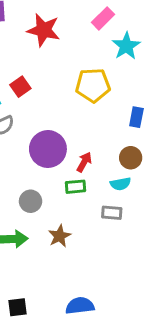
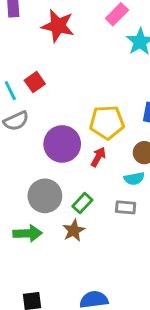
yellow pentagon: (93, 85) -> (107, 122), moved
green rectangle: (75, 187) -> (82, 203), moved, turned -42
gray circle: (31, 201) -> (45, 196), size x1.5

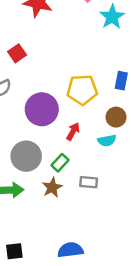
red arrow: (98, 157) -> (73, 131), moved
gray rectangle: (126, 207) -> (89, 182), moved

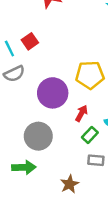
green rectangle: (60, 163) -> (90, 135), moved
brown star: (52, 187) -> (69, 184), moved

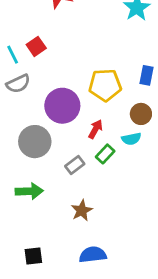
gray circle: (38, 136) -> (35, 142), moved
gray rectangle: (96, 160) -> (75, 165), moved, turned -42

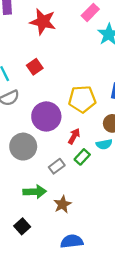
red square: (36, 46) -> (35, 67), moved
green arrow: (29, 191) -> (35, 192), moved
black square: (33, 256) -> (22, 226), moved, turned -35

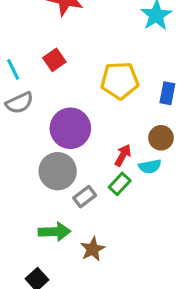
yellow pentagon: (82, 99) -> (120, 81), moved
red arrow: (74, 136) -> (123, 155), moved
gray circle: (23, 147) -> (58, 171), moved

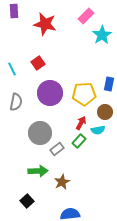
yellow pentagon: (120, 81) -> (84, 94), moved
gray semicircle: (19, 103) -> (16, 102), moved, turned -54
purple circle: (70, 128) -> (50, 93), moved

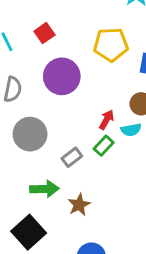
yellow pentagon: (84, 94) -> (111, 45), moved
gray circle: (40, 133) -> (30, 134), moved
black square: (27, 201) -> (29, 232), size x1.6

